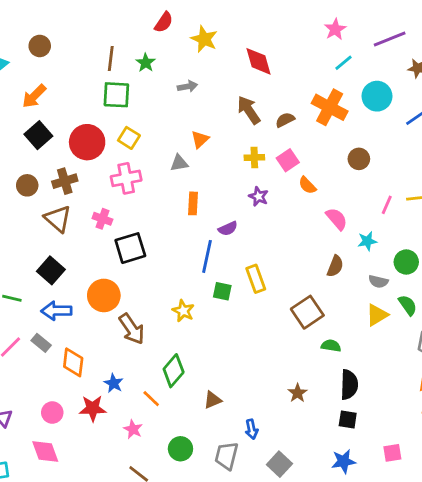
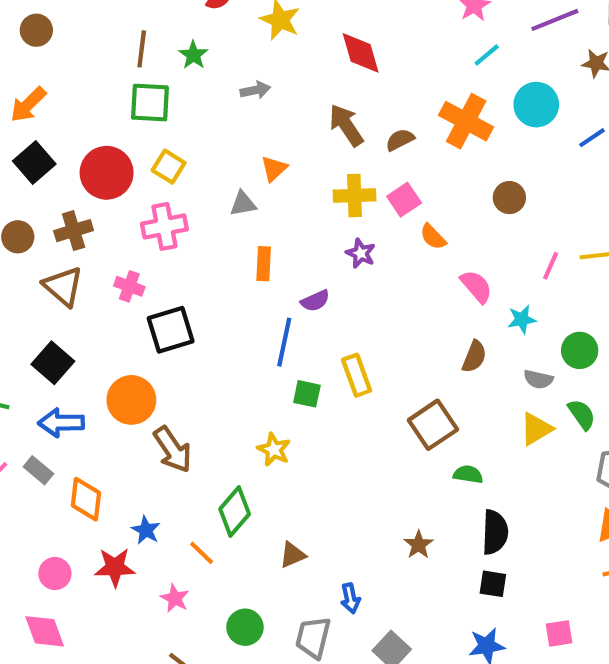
yellow cross: (254, 157) -> (354, 195), size x1.4
yellow star: (183, 311) -> (274, 450), moved

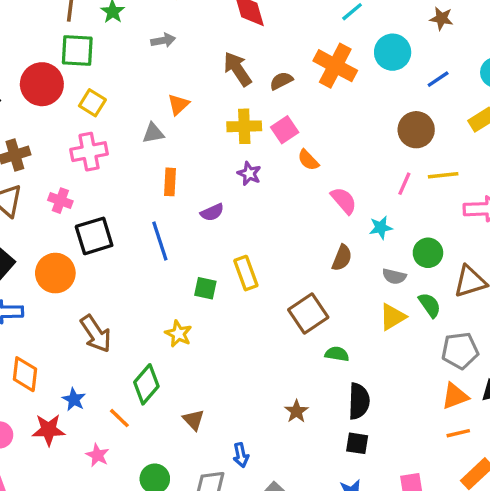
red circle: (107, 173) -> (42, 84), moved
brown circle: (509, 198) -> (416, 130), moved, size x1.4
blue line: (284, 342) -> (160, 241), moved, turned -30
orange circle: (131, 400) -> (55, 273), moved
brown triangle: (292, 555) -> (194, 420), turned -50

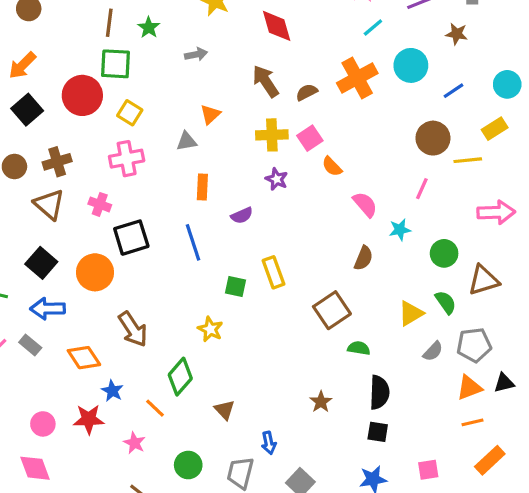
orange cross: (335, 66) -> (357, 78), turned 33
yellow line: (443, 175) -> (468, 160), moved
gray semicircle: (394, 276) -> (433, 351), moved, turned -60
orange diamond: (25, 374) -> (84, 358), moved, turned -40

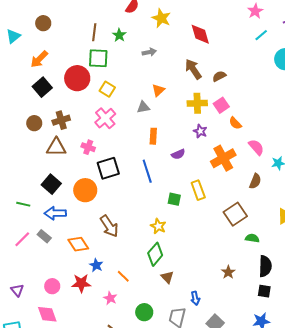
orange cross: (357, 78) -> (223, 158), moved
pink cross: (127, 159) -> (105, 118), turned -30
brown triangle: (49, 204) -> (56, 147), turned -40
green diamond: (180, 377) -> (155, 254), moved

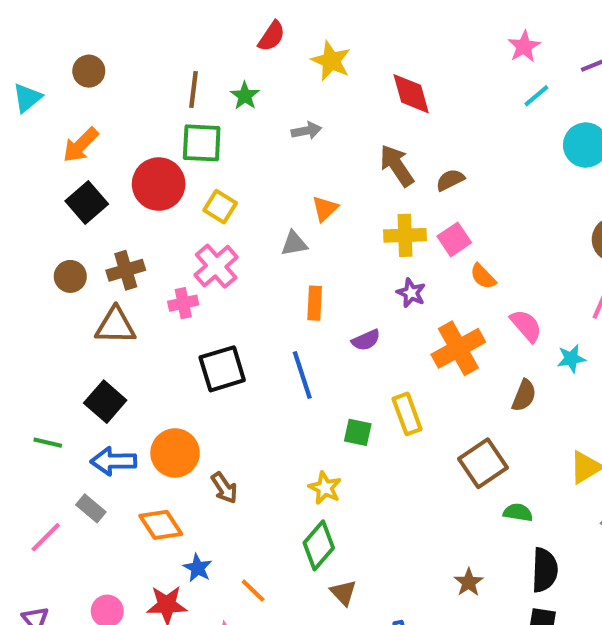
pink cross: (88, 147) -> (183, 303), moved, turned -32
orange circle: (85, 190) -> (175, 453), moved
brown arrow: (109, 226) -> (224, 488), size x0.7
pink line: (22, 239) -> (46, 537), moved

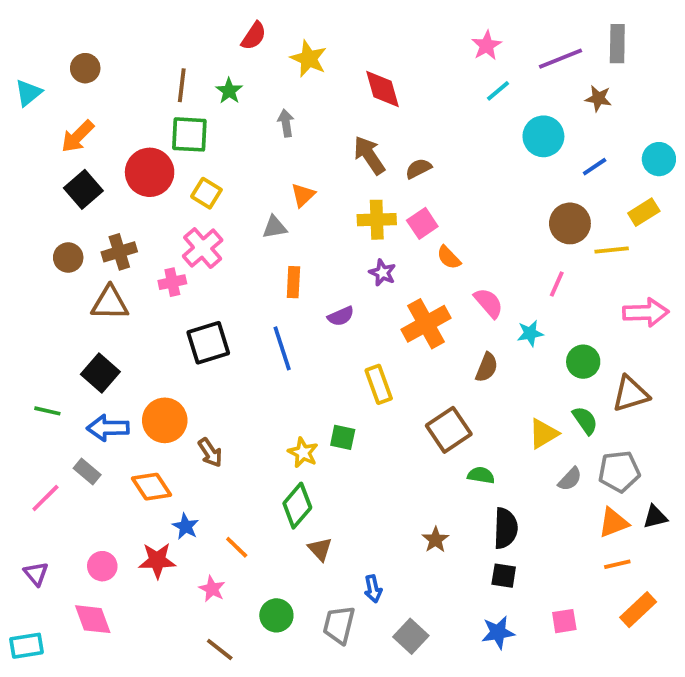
gray arrow: (306, 131) -> (286, 123), turned -88
green square: (358, 432) -> (343, 437), moved

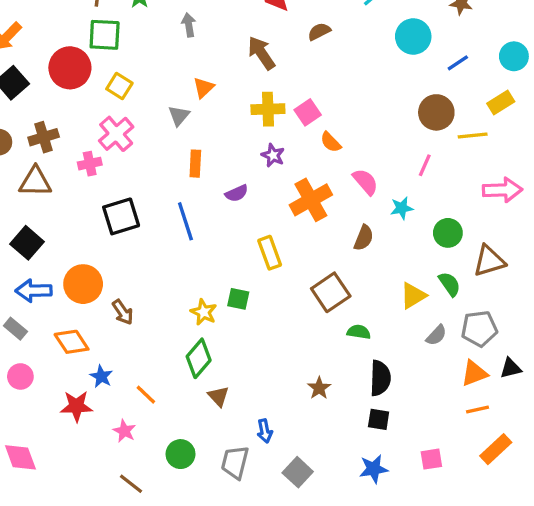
brown semicircle: (418, 169) -> (319, 32), moved
gray triangle: (275, 227) -> (179, 116), turned -40
pink circle: (102, 566) -> (20, 376), moved

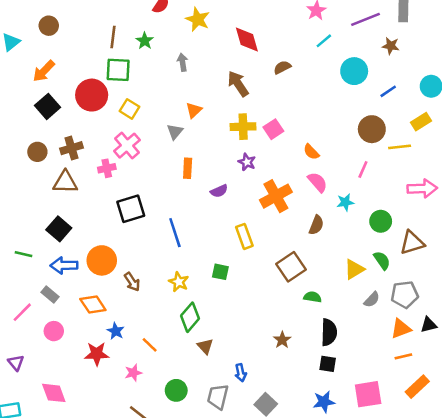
orange semicircle: (331, 142) -> (311, 152), moved
blue line: (185, 221) -> (175, 233), moved
yellow star: (204, 312) -> (179, 282), moved
pink star: (124, 431) -> (133, 373), turned 30
pink square: (431, 459) -> (368, 394), size x1.6

